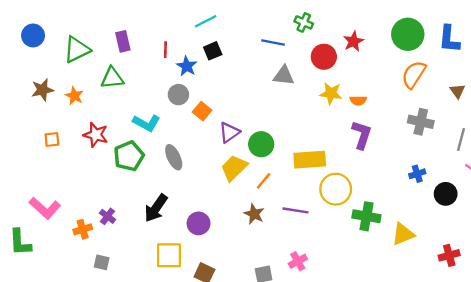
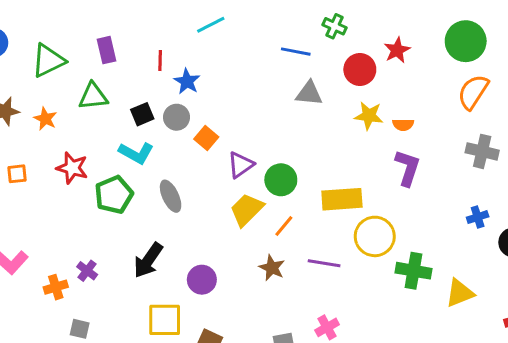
black square: (213, 51) -> (142, 114), moved

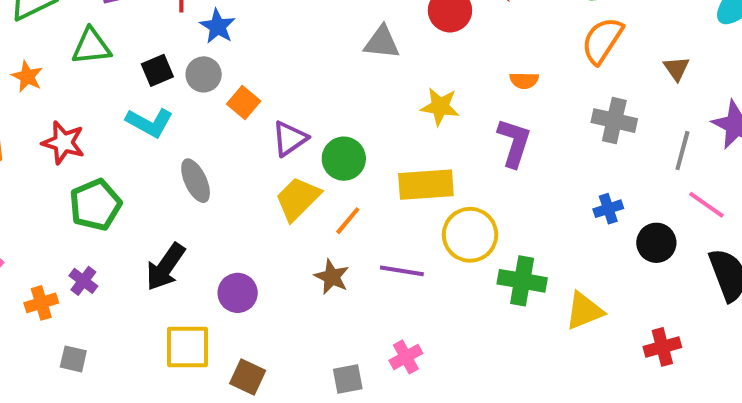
yellow star: (369, 116) -> (440, 107), moved
orange semicircle: (403, 125) -> (524, 80), moved
green pentagon: (114, 195) -> (95, 205), moved

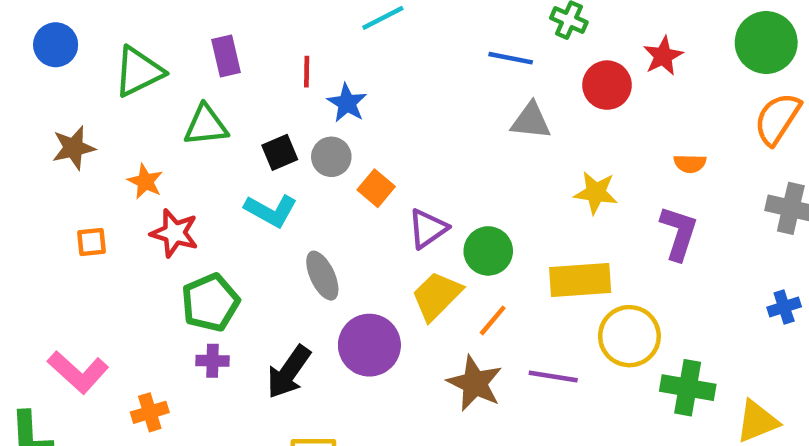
orange star: (27, 76) -> (145, 181), moved
brown star: (332, 277) -> (475, 383), size x1.4
purple cross: (83, 281) -> (213, 361), moved, turned -36
purple circle: (238, 293) -> (369, 345), moved, size x1.4

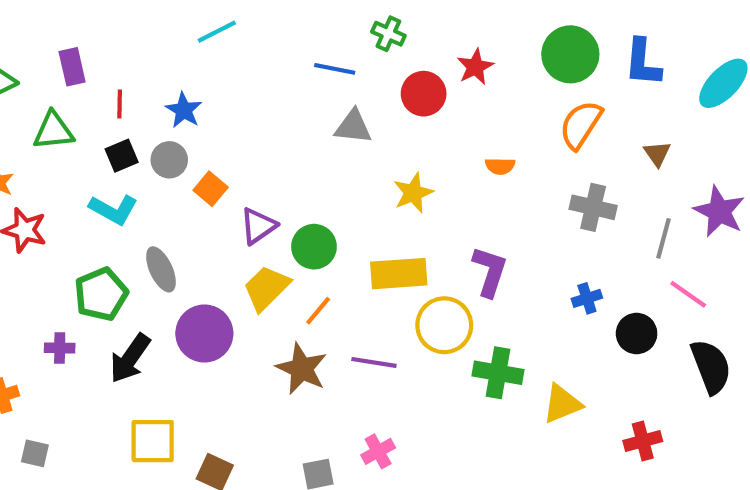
red line: (307, 72) -> (120, 104), moved
yellow star: (596, 193) -> (413, 193), turned -30
purple L-shape: (679, 233) -> (490, 271), moved
green pentagon: (210, 303) -> (101, 294), moved

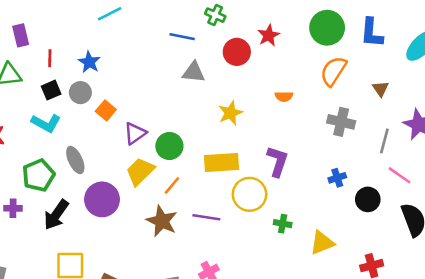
green cross: (498, 373) -> (283, 224), size x0.6

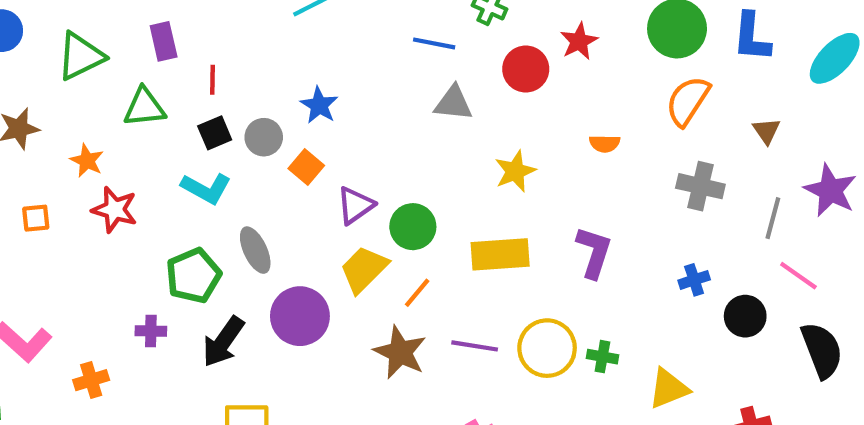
blue star: (89, 62) -> (319, 105), moved
yellow circle: (250, 194) -> (547, 348), moved

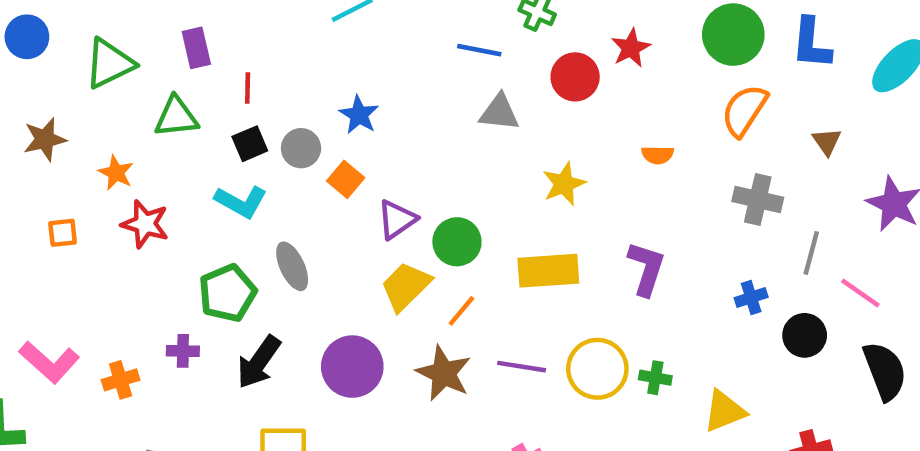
gray line: (773, 218) -> (811, 253), moved
purple circle: (300, 316) -> (352, 367), moved
orange cross: (91, 380) -> (121, 380), moved

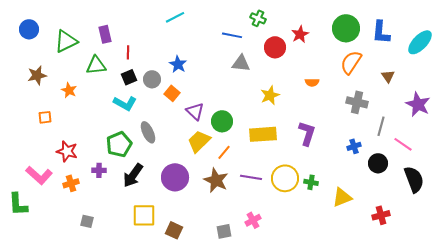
purple triangle: (397, 219) -> (195, 111), turned -42
red star: (145, 224) -> (67, 151), moved

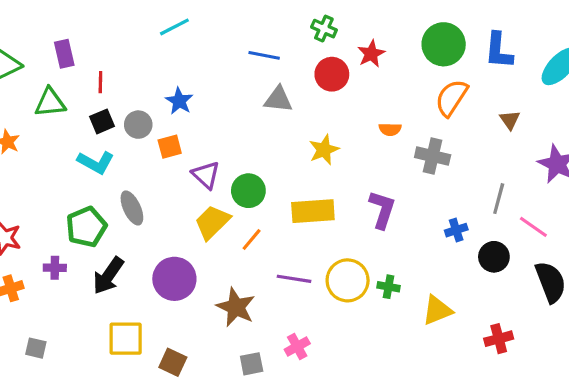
green cross: (258, 18) -> (324, 29), moved
orange square: (172, 93) -> (170, 147), turned 35
gray cross: (357, 102) -> (433, 156), moved
brown star: (216, 180) -> (236, 307), moved

